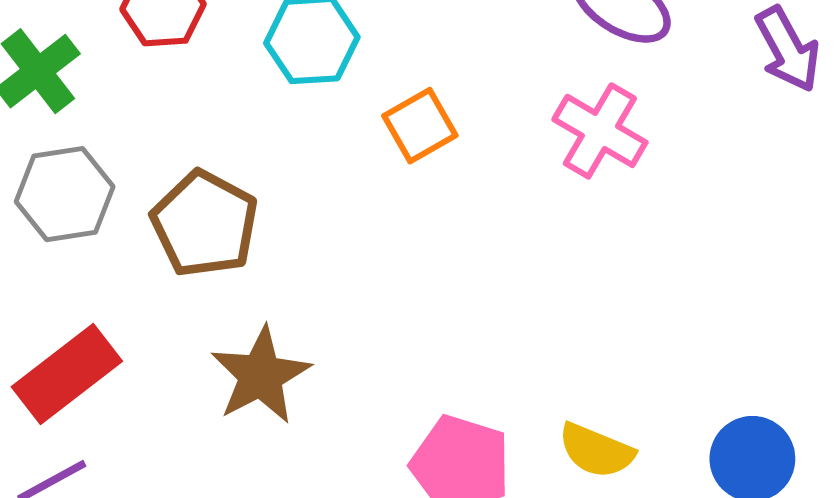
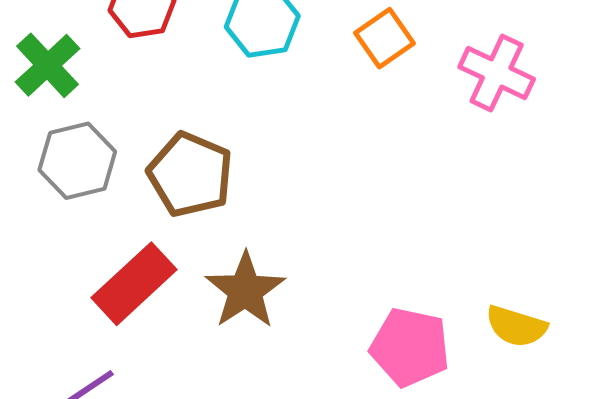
orange square: (420, 126) -> (385, 38), moved
red rectangle: (67, 374) -> (134, 284), moved

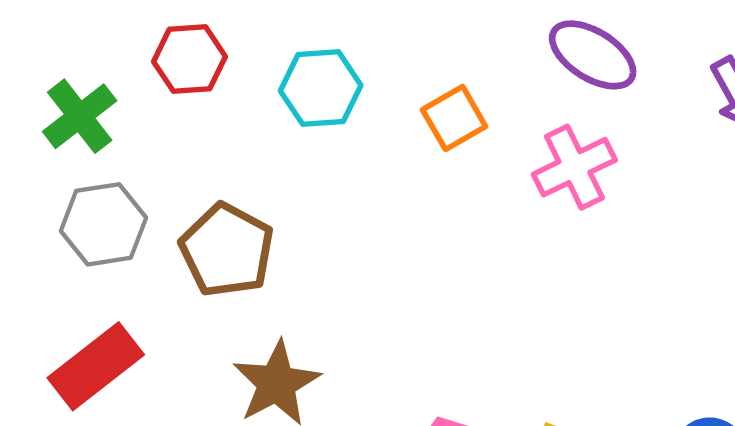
pink cross: (497, 73) -> (574, 167), turned 34
red rectangle: (134, 284) -> (96, 366), moved

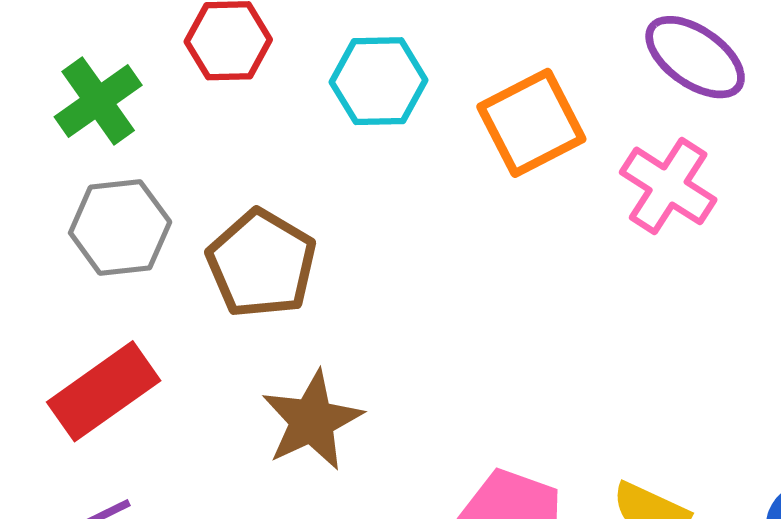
orange square: (454, 118) -> (531, 123), size x1.4
pink cross: (574, 167) -> (668, 186), turned -34

